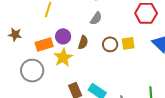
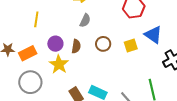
yellow square: (128, 43) -> (131, 45), moved
orange rectangle: (44, 44) -> (28, 53), moved

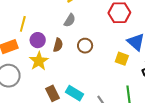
yellow line: (36, 19) -> (23, 24), moved
yellow square: (131, 45) -> (122, 59), moved, turned 32

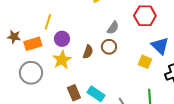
gray semicircle: (70, 20) -> (113, 28), moved
brown semicircle: (58, 45) -> (88, 52), moved

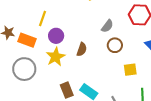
orange rectangle: (33, 44) -> (27, 40), turned 36
brown circle: (109, 47) -> (115, 45), moved
yellow square: (145, 62) -> (130, 70), moved, turned -32

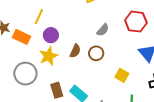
brown circle: (115, 45) -> (96, 53), moved
gray circle: (24, 69) -> (25, 74), moved
yellow square: (130, 70) -> (122, 75), turned 32

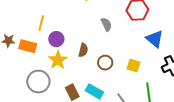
gray semicircle: (103, 30) -> (106, 24), turned -56
brown circle: (96, 53) -> (105, 63), moved

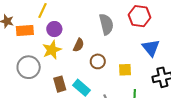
gray semicircle: (106, 24) -> (106, 24), size x1.5
orange rectangle: (28, 46) -> (25, 30), turned -30
yellow square: (133, 65) -> (125, 70), turned -32

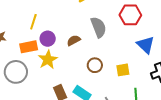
orange rectangle: (25, 30) -> (29, 47), moved
brown semicircle: (79, 45) -> (74, 40), moved, turned -136
gray circle: (29, 67) -> (16, 72), moved

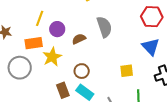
red hexagon: (130, 15) -> (152, 17), moved
purple circle: (48, 39) -> (57, 29), moved
brown circle: (95, 65) -> (82, 71), moved

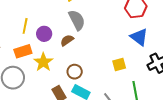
gray semicircle: (104, 27) -> (77, 20), moved

